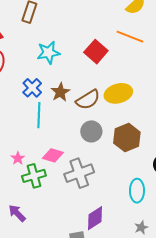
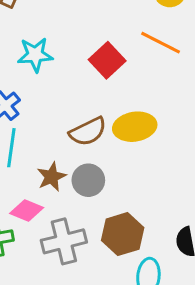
brown star: (60, 92) -> (52, 177), moved
brown hexagon: (127, 138) -> (123, 234), moved

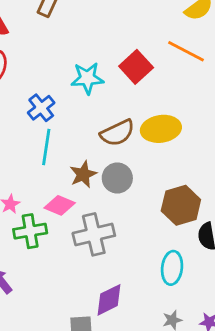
cyan star: (35, 55) -> (87, 78), moved
brown hexagon: (123, 234) -> (181, 205), moved

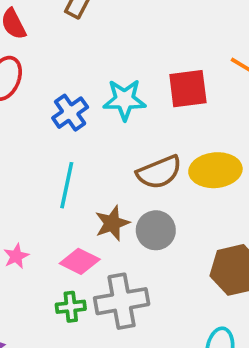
red square: (136, 67) -> (188, 89), turned 32
blue cross: (41, 108) -> (70, 113), moved
green cross: (30, 231) -> (71, 307), moved, size x0.7

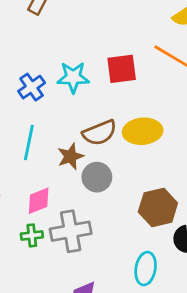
brown star: (112, 223) -> (71, 156), moved
pink diamond: (80, 261) -> (39, 201), turned -48

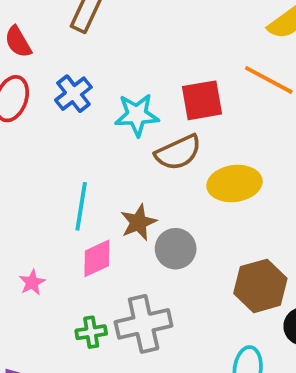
blue cross: (32, 87) -> (73, 94), moved
brown semicircle: (100, 133) -> (178, 152), moved
pink diamond: (39, 201) -> (97, 258), moved

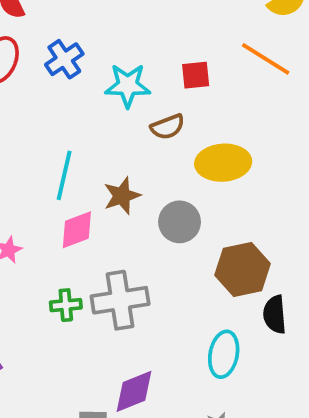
red square: (202, 100) -> (196, 75), size x0.7
brown semicircle: (178, 152) -> (168, 127), size x0.7
gray circle: (176, 249) -> (180, 222), moved

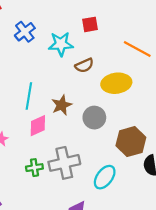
orange line: (266, 59) -> (137, 49), moved
red square: (196, 75) -> (90, 24), moved
cyan ellipse: (224, 354) -> (105, 177), moved, turned 30

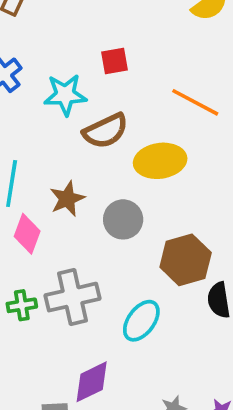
brown semicircle: (84, 65) -> (106, 131), size x1.4
pink diamond: (38, 126) -> (27, 234), turned -45

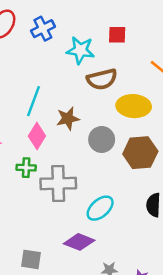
brown hexagon: (186, 260) -> (140, 153), moved
green cross: (22, 305) -> (26, 168), moved
purple diamond: (92, 382) -> (79, 242), moved, turned 36

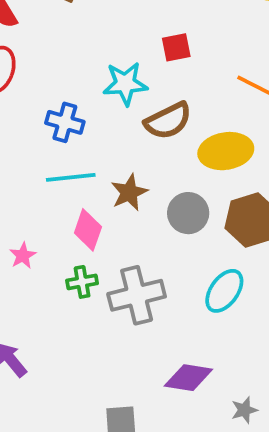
blue cross: (43, 29) -> (65, 122), moved, turned -35
cyan line: (33, 101) -> (71, 177), turned 76
cyan ellipse: (100, 208) -> (224, 291), moved

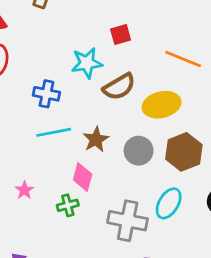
pink diamond: (88, 230) -> (83, 177), moved
gray cross: (137, 295) -> (128, 221), moved, turned 30

